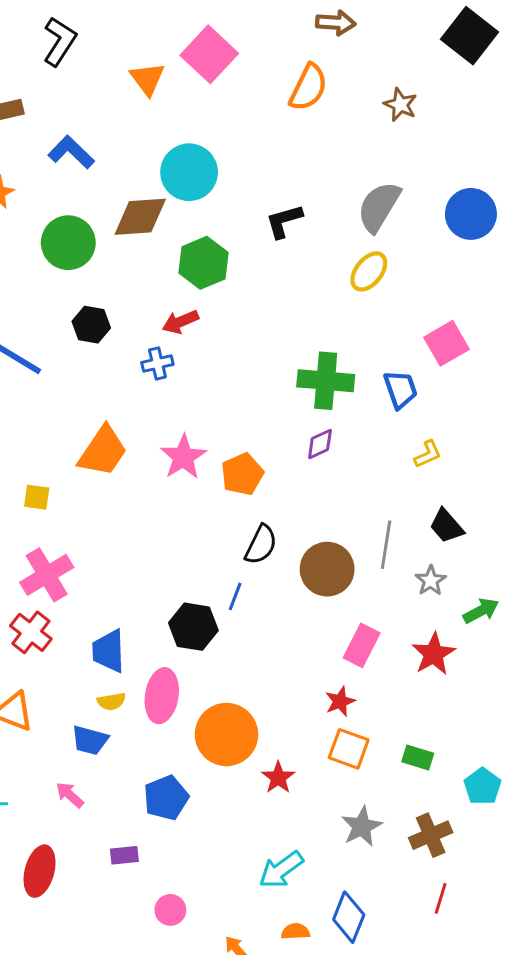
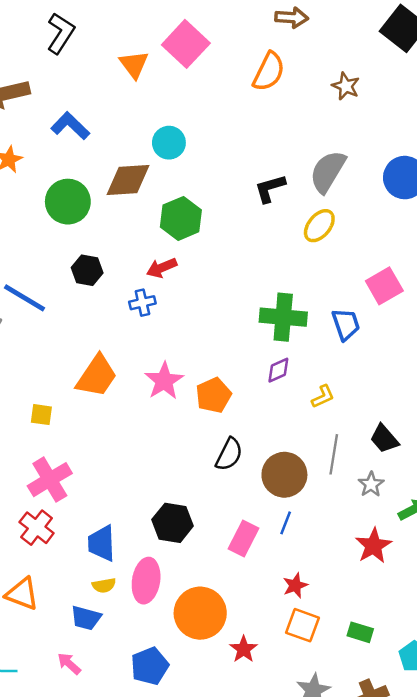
cyan circle: (189, 172) -> (169, 143), size x0.7
black L-shape: (284, 221) -> (270, 188), moved
yellow L-shape: (428, 454) -> (323, 397), moved
blue line: (235, 596) -> (286, 523), moved
pink rectangle: (362, 645) -> (244, 538), moved

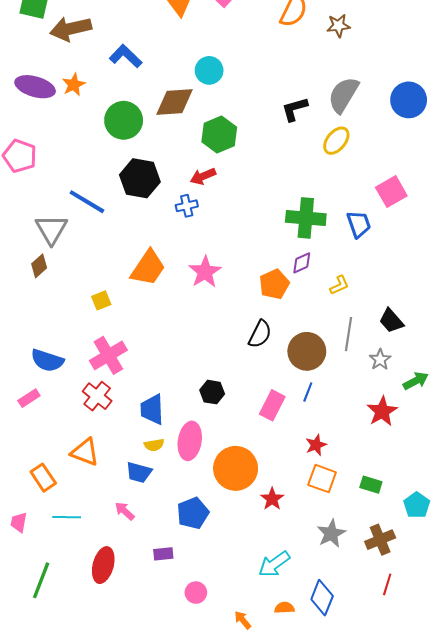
brown star: (346, 86) -> (338, 26), moved, turned -30
black hexagon: (87, 270) -> (140, 178), size x1.5
orange pentagon: (213, 395) -> (274, 284), moved
yellow square: (41, 415) -> (101, 300), turned -30
black hexagon: (173, 523) -> (212, 392), size x0.7

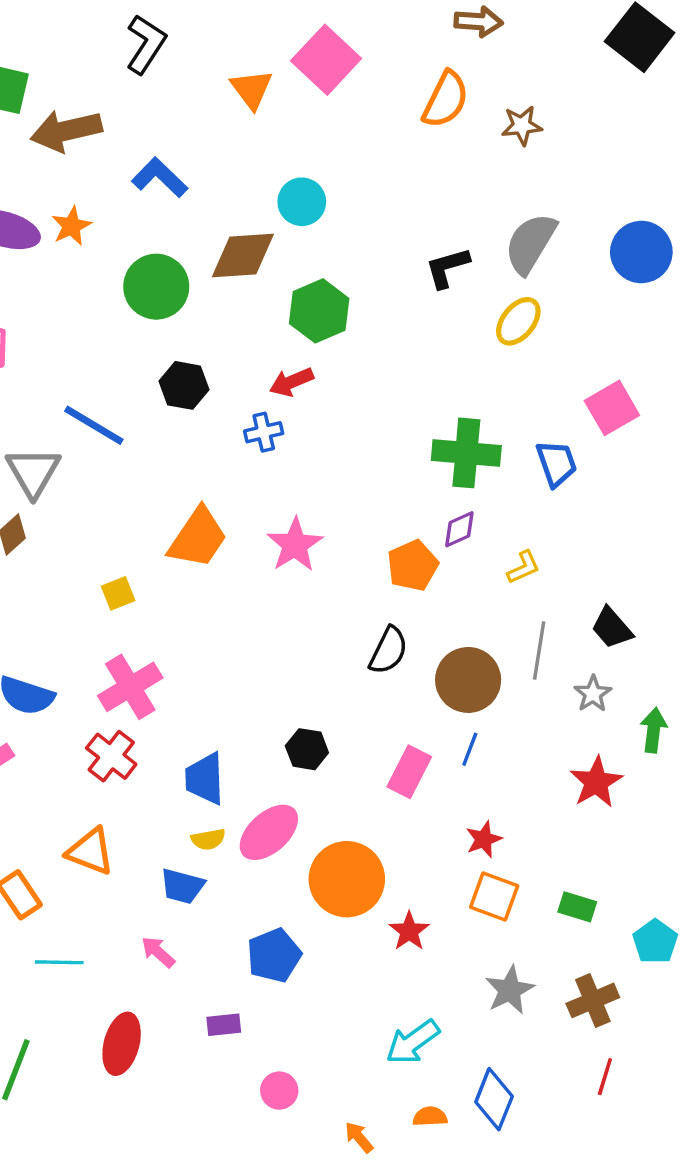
black hexagon: (140, 178) -> (184, 385), size x0.7
green arrow: (416, 381) -> (653, 730), turned -55
pink ellipse: (190, 441) -> (269, 832), turned 39

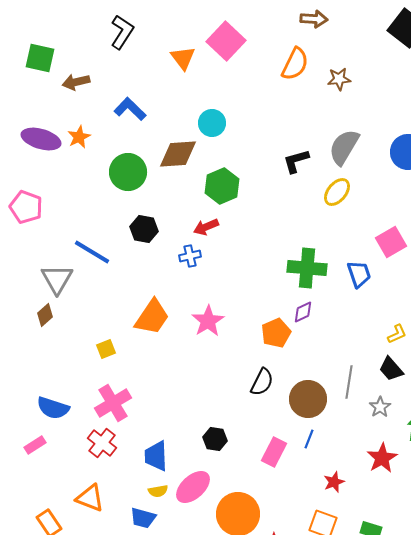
brown arrow: (66, 131) -> (76, 82), size x0.7
yellow L-shape: (524, 567) -> (397, 334), moved
red star: (484, 839) -> (334, 482), moved

